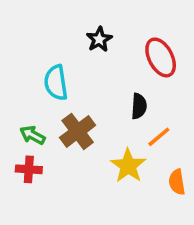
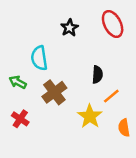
red ellipse: (161, 57) -> (113, 24), moved
green arrow: (32, 135) -> (18, 82), moved
red cross: (29, 169) -> (20, 119), turned 30

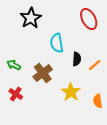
black star: (70, 28) -> (31, 18), moved, size x1.5
cyan semicircle: (39, 58) -> (57, 43), moved
orange line: (111, 96) -> (95, 65), moved

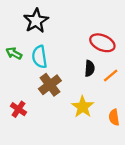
red ellipse: (89, 19) -> (102, 43), moved, turned -40
cyan semicircle: (57, 43) -> (39, 57), moved
green arrow: (14, 65) -> (14, 53), moved

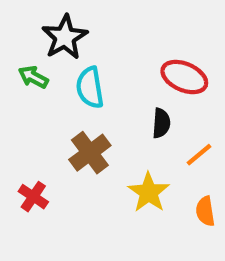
green arrow: (14, 53) -> (33, 77), moved
cyan semicircle: (39, 57) -> (90, 88), moved
orange line: (111, 75) -> (199, 155), moved

